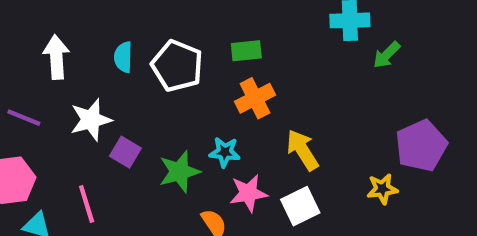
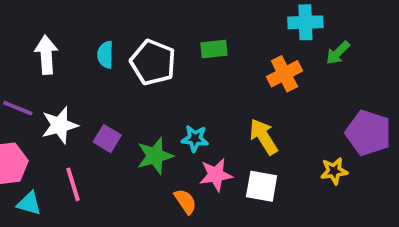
orange cross: (255, 98) -> (284, 74), moved
white star: (91, 120) -> (60, 125), moved
purple pentagon: (421, 146) -> (368, 133), turned -30
white square: (300, 206) -> (262, 186), turned 36

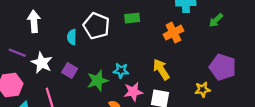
green arrow: (338, 53) -> (216, 20), moved
cyan semicircle: (105, 55) -> (72, 37), moved
white star: (60, 125) -> (42, 63), turned -30

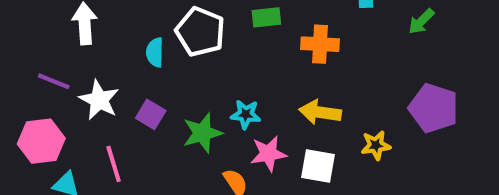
orange cross: (173, 33) -> (320, 44), moved, turned 30
yellow arrow: (161, 69) -> (320, 112), turned -50
yellow star: (203, 90) -> (376, 145), moved

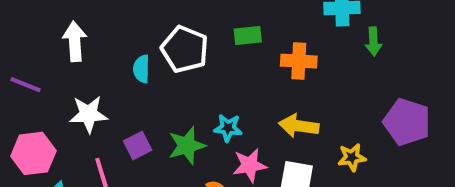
green arrow: (421, 21) -> (373, 41), moved, turned -48
purple line: (54, 81) -> (26, 85), moved
white star: (99, 100) -> (88, 114), turned -30
purple square: (151, 114) -> (138, 146), moved, turned 32

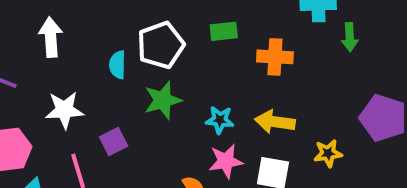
white pentagon: (185, 49) -> (161, 45), turned 30
cyan star: (228, 128) -> (220, 120), moved
green star: (187, 146) -> (163, 100), moved

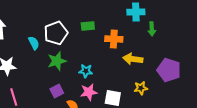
cyan semicircle: (118, 65) -> (34, 43), turned 152
yellow arrow: (275, 122) -> (133, 59), moved
purple square: (114, 141) -> (57, 91), moved

